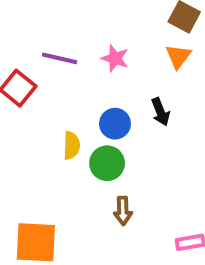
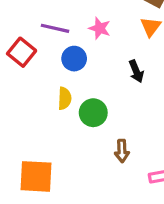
blue circle: (115, 124) -> (74, 59), moved
brown arrow: (123, 211) -> (122, 151), moved

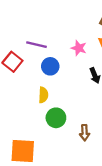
pink star: (100, 28) -> (79, 48), moved
green circle: (93, 113) -> (56, 118), moved

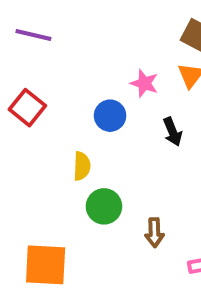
purple line: (36, 45) -> (33, 35), moved
blue circle: (50, 66) -> (110, 116), moved

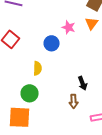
black arrow: (173, 132) -> (82, 83), moved
green circle: (104, 206) -> (30, 93), moved

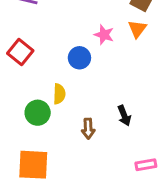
green circle: (30, 93) -> (38, 113), moved
brown arrow: (74, 101) -> (88, 129), moved

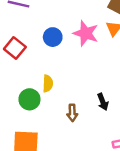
pink star: (104, 35) -> (86, 33), size x1.5
blue circle: (79, 58) -> (53, 37), moved

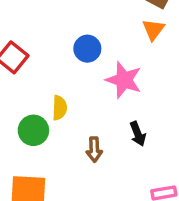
pink star: (86, 33) -> (124, 80), moved
blue circle: (53, 37) -> (87, 49), moved

